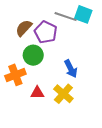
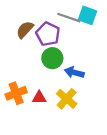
green circle: (33, 55) -> (52, 58), moved
blue arrow: (71, 69) -> (74, 72), turned 132
orange cross: (15, 75) -> (16, 93), moved

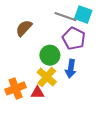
purple pentagon: (48, 34) -> (74, 39), moved
blue arrow: (74, 72) -> (71, 69), turned -96
yellow cross: (67, 99) -> (47, 77), moved

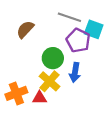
cyan square: (83, 15) -> (94, 29), moved

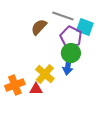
brown semicircle: (25, 29) -> (39, 27), moved
green circle: (53, 58) -> (71, 53), moved

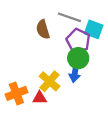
brown semicircle: (39, 27) -> (43, 29), turned -60

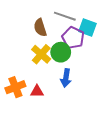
green circle: (78, 58) -> (61, 52), moved
blue arrow: (75, 72) -> (66, 78), moved
yellow cross: (50, 81) -> (41, 54), moved

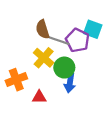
gray line: (65, 16) -> (58, 40), moved
green circle: (61, 52) -> (64, 68), moved
orange cross: (15, 87) -> (16, 80), moved

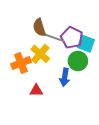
cyan square: (93, 29) -> (86, 44), moved
green circle: (64, 68) -> (78, 61), moved
orange cross: (16, 80) -> (21, 63), moved

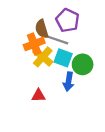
purple pentagon: (72, 38) -> (67, 20), moved
cyan square: (86, 44) -> (63, 58), moved
orange cross: (21, 63) -> (34, 44), moved

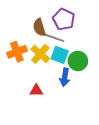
orange cross: (34, 44) -> (17, 52), moved

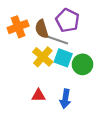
orange cross: (17, 52) -> (18, 27), moved
blue arrow: (65, 77) -> (65, 99), moved

